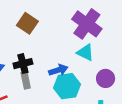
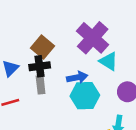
brown square: (27, 23) -> (43, 47), moved
purple cross: (87, 24) -> (93, 38), moved

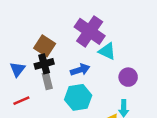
cyan hexagon: (85, 96) -> (78, 97), moved

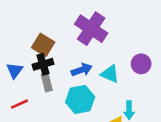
cyan triangle: (107, 51) -> (110, 74), moved
purple circle: (128, 77) -> (141, 64), moved

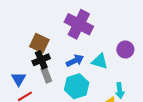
blue triangle: (15, 70) -> (19, 79), moved

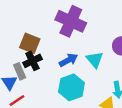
cyan triangle: (100, 61) -> (95, 60), turned 36
gray rectangle: (46, 75) -> (20, 71), moved

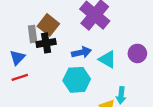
cyan triangle: (95, 60) -> (107, 59), turned -36
gray rectangle: (20, 71) -> (33, 34), moved

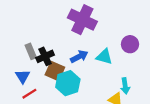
brown square: (48, 25) -> (55, 71), moved
cyan hexagon: (77, 80) -> (68, 83), moved

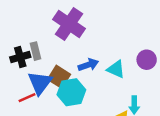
purple cross: (82, 20) -> (69, 24), moved
black cross: (45, 56) -> (20, 57), moved
blue triangle: (23, 76) -> (40, 83), moved, size x1.5

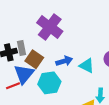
brown square: (59, 77) -> (34, 59), moved

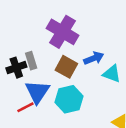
brown square: (34, 59) -> (66, 67), moved
blue arrow: (64, 61) -> (94, 58), moved

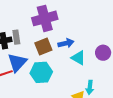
purple cross: (63, 32) -> (45, 18), turned 35
brown square: (66, 67) -> (43, 46), turned 30

